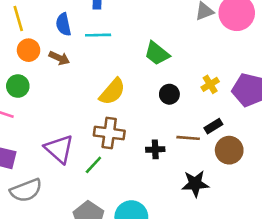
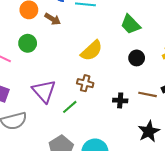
green circle: (18, 86) -> (28, 43), moved
brown cross: (109, 133) -> (85, 83), size x0.7
black star: (195, 184) -> (149, 131), turned -30

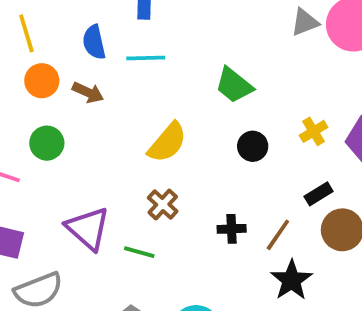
brown cross: (85, 83) -> (163, 205), turned 35
brown line: (147, 94) -> (278, 235), moved, turned -60
green line: (70, 107) -> (139, 252), turned 63

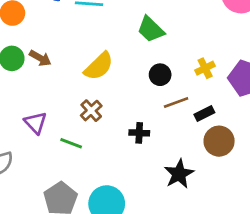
brown arrow: (88, 92) -> (40, 58), moved
purple triangle: (88, 228) -> (36, 123), size x0.7
brown line: (278, 235) -> (176, 102), moved, turned 30

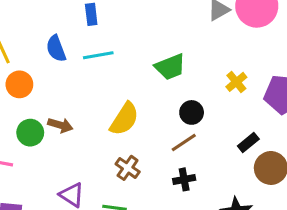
green trapezoid: (151, 29) -> (170, 67), turned -52
yellow cross: (205, 68) -> (236, 82), moved
brown line: (176, 102) -> (184, 143), moved

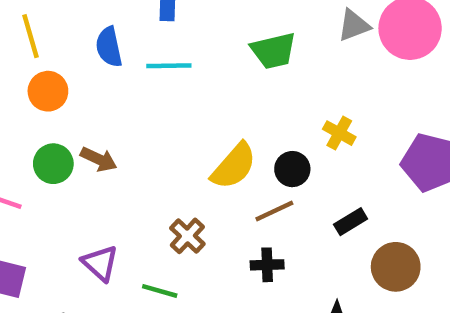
green trapezoid: (170, 67) -> (273, 51), moved
yellow cross: (236, 82) -> (339, 133), moved, turned -30
yellow semicircle: (124, 119) -> (234, 166), moved
black rectangle: (248, 142) -> (351, 222), moved

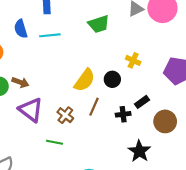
brown line: (274, 211) -> (94, 107), moved, turned -36
purple triangle: (100, 263) -> (31, 110), moved, size x1.4
black cross: (267, 265) -> (123, 114), moved

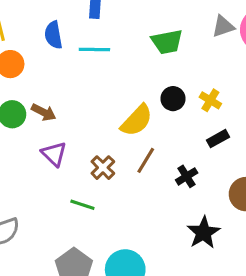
black circle: (112, 79) -> (173, 99), moved
black rectangle: (142, 102) -> (218, 139), moved
purple triangle: (31, 110) -> (54, 154), size x0.7
black cross: (123, 114) -> (187, 176), turned -32

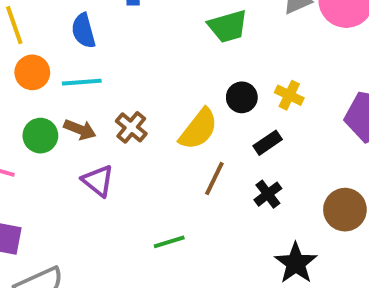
cyan line: (94, 50) -> (82, 82), moved
black rectangle: (218, 139) -> (268, 143), moved
brown cross: (103, 168) -> (131, 127), moved
green line: (82, 205) -> (169, 242), moved, turned -30

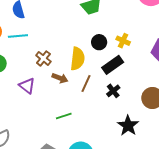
yellow semicircle: (198, 129) -> (77, 59), turned -30
brown arrow: (80, 130) -> (60, 78), moved
black rectangle: (268, 143) -> (113, 65), size x1.5

